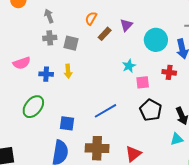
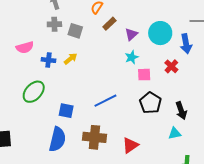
purple triangle: (126, 25) -> (131, 34), moved
yellow arrow: (68, 71) -> (71, 59), turned -128
red cross: (169, 72) -> (171, 66), turned 32

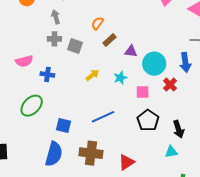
cyan circle: (160, 33) -> (154, 64), moved
purple triangle: (131, 34) -> (131, 51), turned 48
cyan star: (132, 57) -> (120, 78), moved
yellow arrow: (71, 59) -> (92, 75), moved

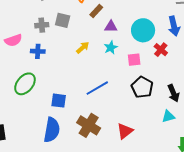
gray cross: (54, 39) -> (42, 25), moved
purple triangle: (131, 51) -> (111, 27), moved
brown cross: (91, 153) -> (89, 125), turned 30

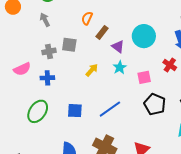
purple triangle: (111, 27) -> (118, 46), turned 40
cyan circle: (143, 30) -> (144, 36), moved
blue square: (59, 101) -> (75, 111), moved

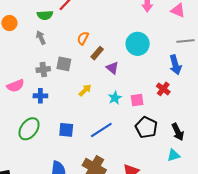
cyan circle: (144, 36) -> (138, 44), moved
cyan star: (120, 67) -> (115, 98), moved

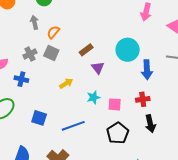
orange semicircle: (83, 38) -> (53, 32), moved
blue arrow: (175, 65) -> (147, 70), moved
gray cross: (43, 69) -> (30, 54), turned -32
red cross: (163, 89) -> (143, 99), turned 32
black arrow: (178, 132) -> (150, 124), moved

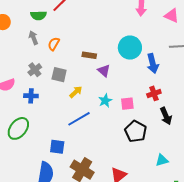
brown rectangle: (86, 50) -> (89, 55), turned 56
gray square: (51, 53) -> (59, 75), moved
blue square: (39, 118) -> (57, 147), moved
blue line: (73, 126) -> (79, 119), moved

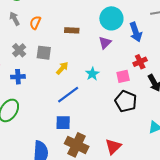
purple triangle: (104, 71) -> (105, 43), moved, turned 40
pink square: (127, 104) -> (123, 76), moved
blue square: (57, 147) -> (63, 123), moved

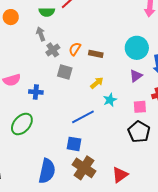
orange semicircle: (35, 23) -> (75, 49), moved
purple triangle: (105, 43) -> (136, 76), moved
gray cross: (19, 50) -> (53, 50), moved
yellow arrow: (62, 68) -> (97, 83), moved

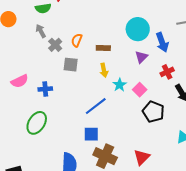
brown rectangle: (96, 54) -> (103, 48), moved
yellow arrow: (97, 83) -> (104, 70), turned 128
pink square: (140, 107) -> (140, 90), moved, turned -32

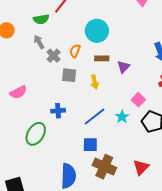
cyan circle: (138, 29) -> (97, 31), moved
purple triangle: (141, 57) -> (123, 67), moved
yellow arrow: (104, 70) -> (95, 82), moved
cyan star: (120, 85) -> (122, 117), moved
blue cross: (45, 89) -> (58, 111), moved

